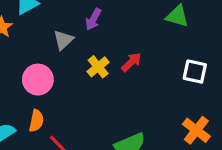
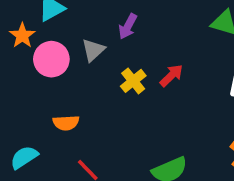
pink circle: (38, 80) -> (51, 59), moved
orange semicircle: (36, 121) -> (66, 123), moved, turned 75

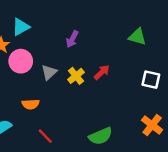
gray triangle: (93, 50) -> (49, 72), moved

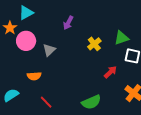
green triangle: (137, 37) -> (121, 38), moved, turned -35
red arrow: (102, 72) -> (110, 72), moved
yellow cross: (76, 76) -> (94, 44), moved

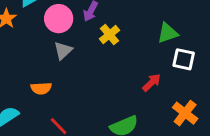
pink circle: (26, 41) -> (59, 19), moved
yellow cross: (94, 44) -> (109, 35), moved

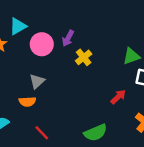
gray triangle: (63, 51) -> (37, 81), moved

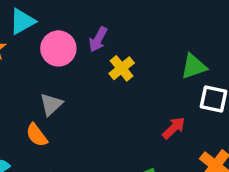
orange semicircle: (27, 102) -> (37, 135), turned 56

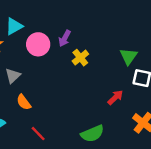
green triangle: (194, 66) -> (129, 56), turned -36
gray triangle: (51, 104) -> (13, 76), moved

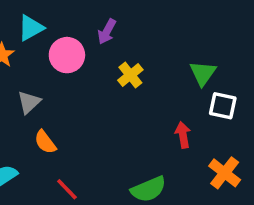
purple arrow: (65, 38) -> (107, 32), moved
red arrow: (115, 97) -> (183, 135), turned -56

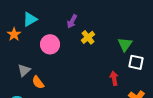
pink circle: (67, 55) -> (50, 44), moved
yellow cross: (130, 75) -> (88, 37), moved
gray triangle: (29, 102) -> (24, 70), moved

